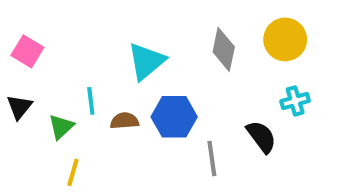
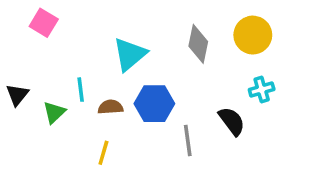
pink square: (27, 51) -> (44, 23), moved
yellow line: (73, 172) -> (103, 153), moved

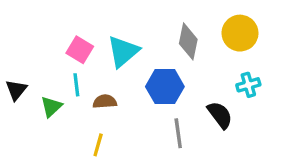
pink square: (44, 23) -> (80, 50), moved
blue hexagon: (154, 104) -> (165, 87), moved

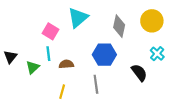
cyan triangle: (123, 51) -> (78, 18), moved
cyan cross: (248, 85) -> (157, 54), turned -32
gray line: (178, 133) -> (96, 84), moved

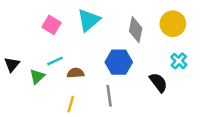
pink square: (50, 31) -> (52, 25), moved
cyan line: (48, 54) -> (55, 61), turned 72

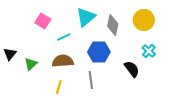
cyan triangle: (89, 20) -> (86, 17), moved
cyan line: (55, 61) -> (64, 37), moved
brown semicircle: (76, 73) -> (63, 61), size x1.5

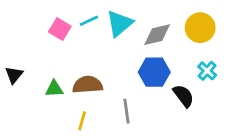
gray diamond: (113, 25) -> (157, 35), turned 65
cyan line: (64, 37) -> (89, 21), moved
blue hexagon: (99, 52) -> (154, 72), moved
green triangle: (31, 64) -> (54, 89), moved, turned 40

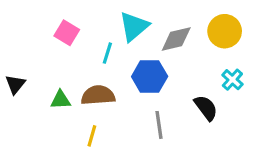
cyan line: (89, 21) -> (107, 53), moved, turned -48
blue hexagon: (154, 72) -> (150, 76), moved
gray line: (127, 111) -> (159, 125), moved

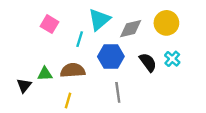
black triangle: (15, 84) -> (24, 85), moved
black semicircle: (206, 108) -> (148, 62), moved

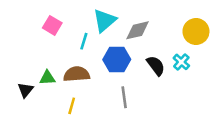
yellow circle: (166, 23) -> (196, 31), moved

